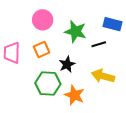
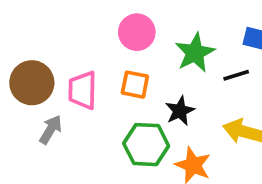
green star: (75, 32) -> (195, 53), turned 30
orange square: (42, 50) -> (135, 85), turned 35

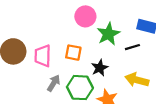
pink circle: (137, 32) -> (85, 16), moved
gray arrow: (51, 130) -> (54, 83), moved

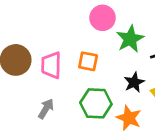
black star: (100, 68) -> (134, 82), moved
gray arrow: (54, 83) -> (46, 109), moved

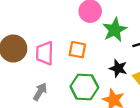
black star: (134, 82) -> (118, 68), turned -30

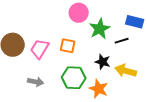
pink trapezoid: (45, 53) -> (40, 49), turned 30
gray arrow: (40, 92) -> (36, 82), turned 70

